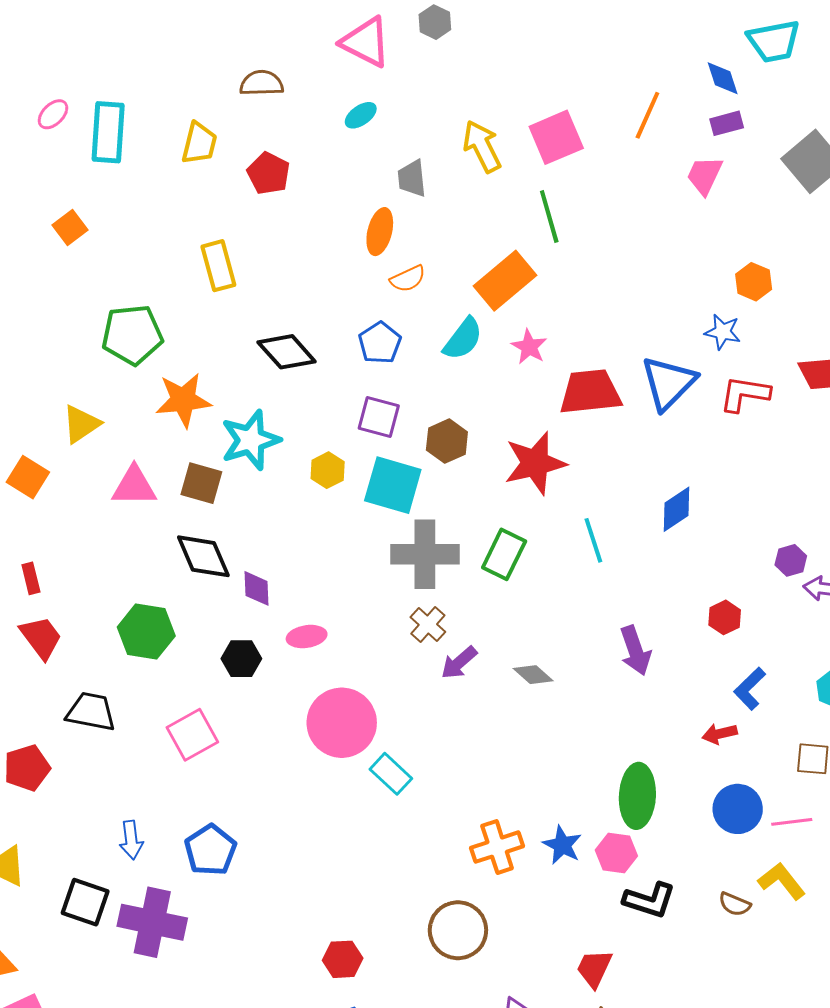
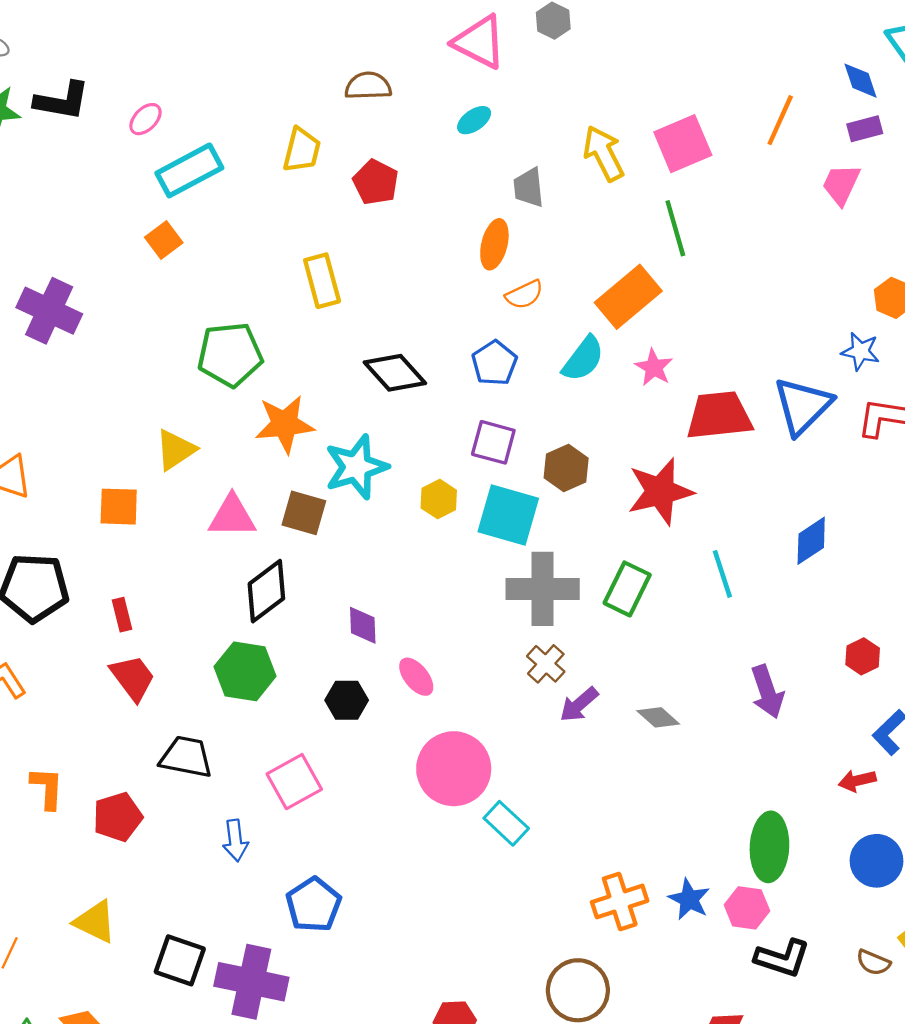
cyan rectangle: (108, 132) -> (189, 170), moved, turned 58
orange square: (28, 477) -> (119, 507), turned -30
black diamond: (203, 556) -> (266, 591), moved, turned 76
pink ellipse: (307, 637) -> (416, 677), turned 60
blue arrow: (131, 840) -> (235, 840), moved

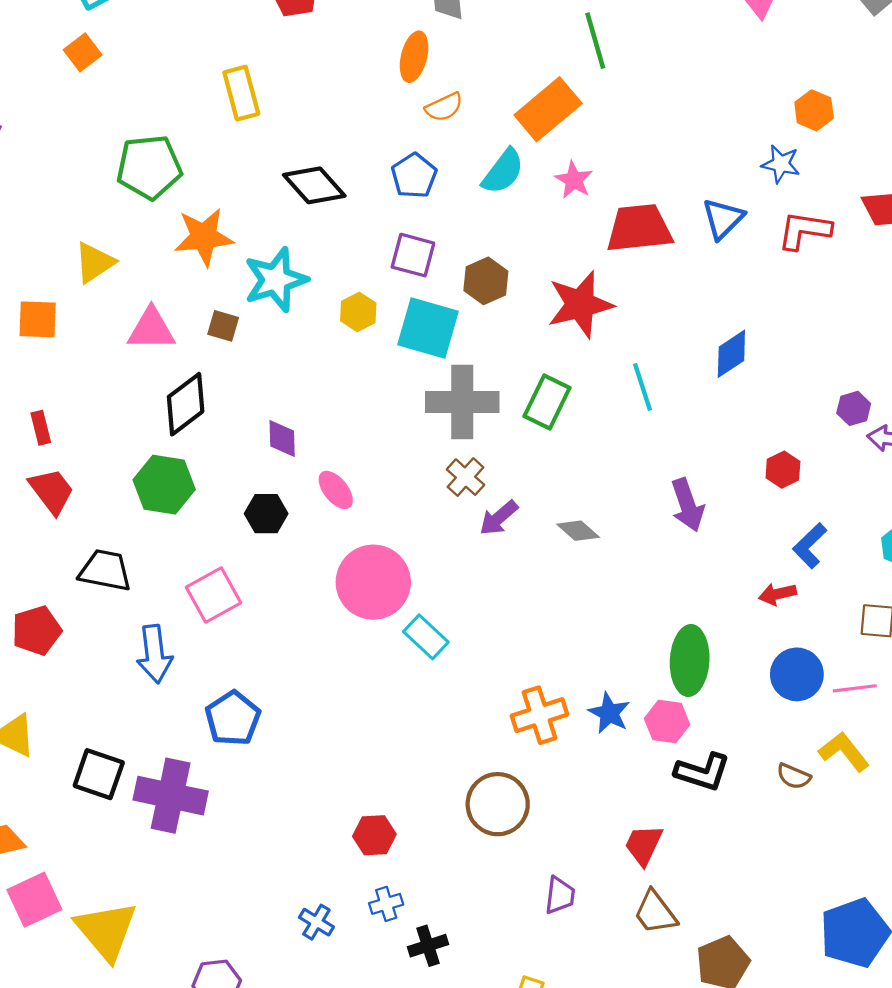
blue triangle: (803, 406) -> (723, 219), size x0.7
brown square: (304, 513) -> (223, 326), size x0.7
blue arrow: (235, 840) -> (155, 654), size x1.4

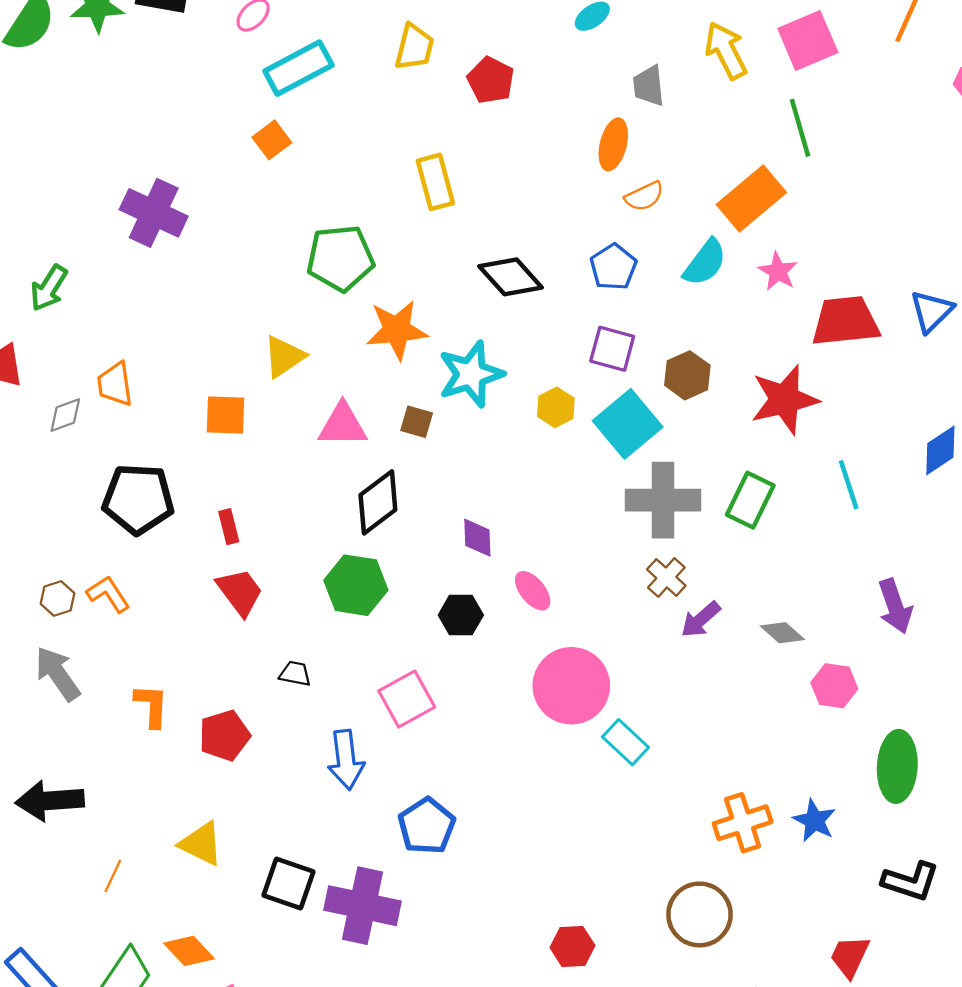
cyan square: (428, 328) -> (628, 424), turned 34
black trapezoid: (105, 570) -> (295, 674), size x0.6
pink hexagon: (667, 722) -> (834, 686), moved

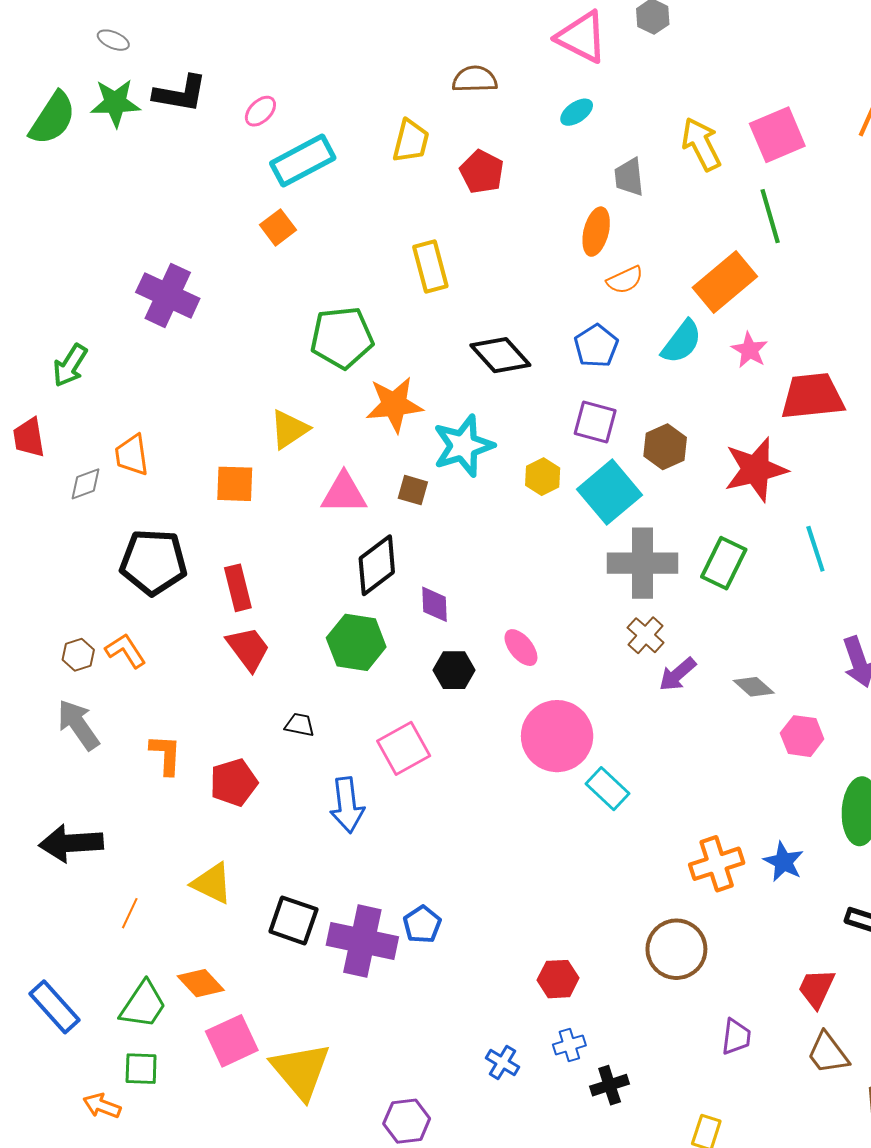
red rectangle: (229, 527) -> (238, 588), size x1.4
purple diamond: (477, 538) -> (434, 604), moved
blue pentagon: (427, 826) -> (422, 925), moved, size x0.7

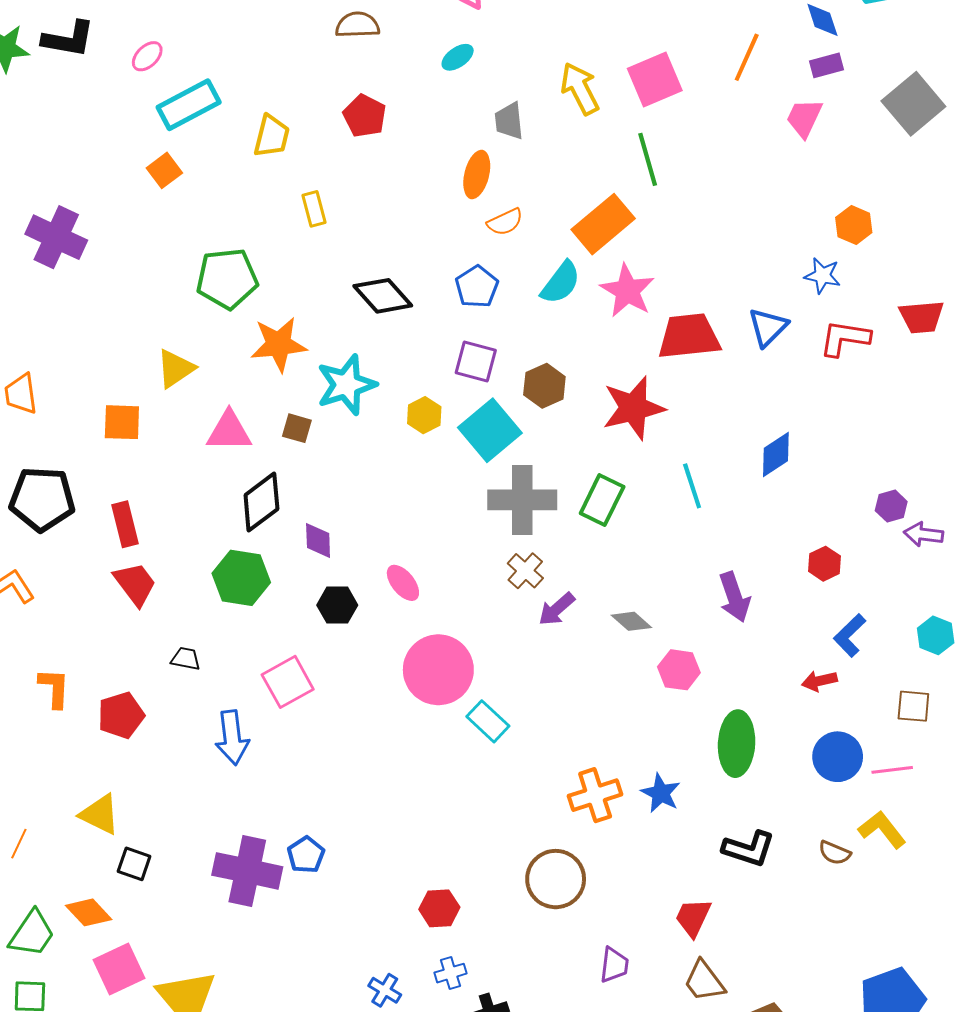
yellow trapezoid: (411, 141) -> (272, 136), moved
yellow rectangle: (430, 267) -> (314, 209), size x0.7
pink star: (750, 350) -> (627, 291), size x1.5
black square: (293, 920) -> (134, 864), moved, size x0.7

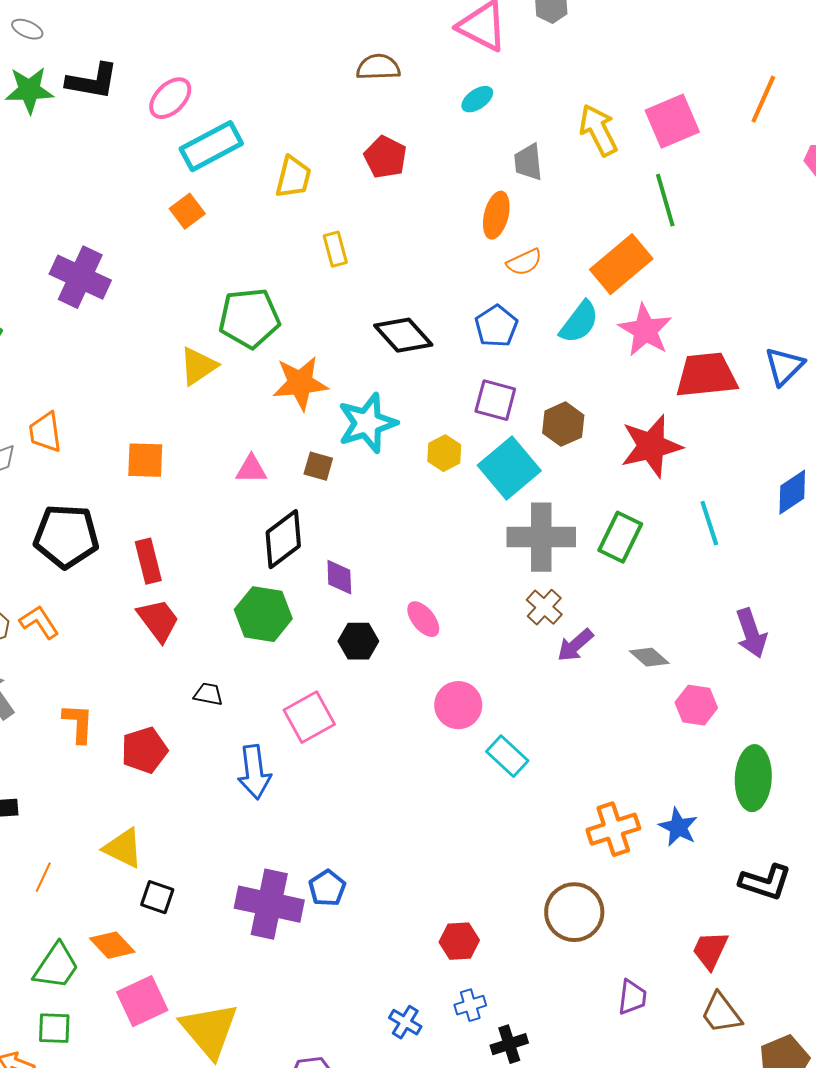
pink ellipse: (147, 56) -> (170, 98), size x1.4
yellow triangle: (176, 369) -> (198, 366), moved
pink triangle: (229, 431) -> (251, 469), size x0.7
pink circle: (438, 670) -> (458, 705), size x0.7

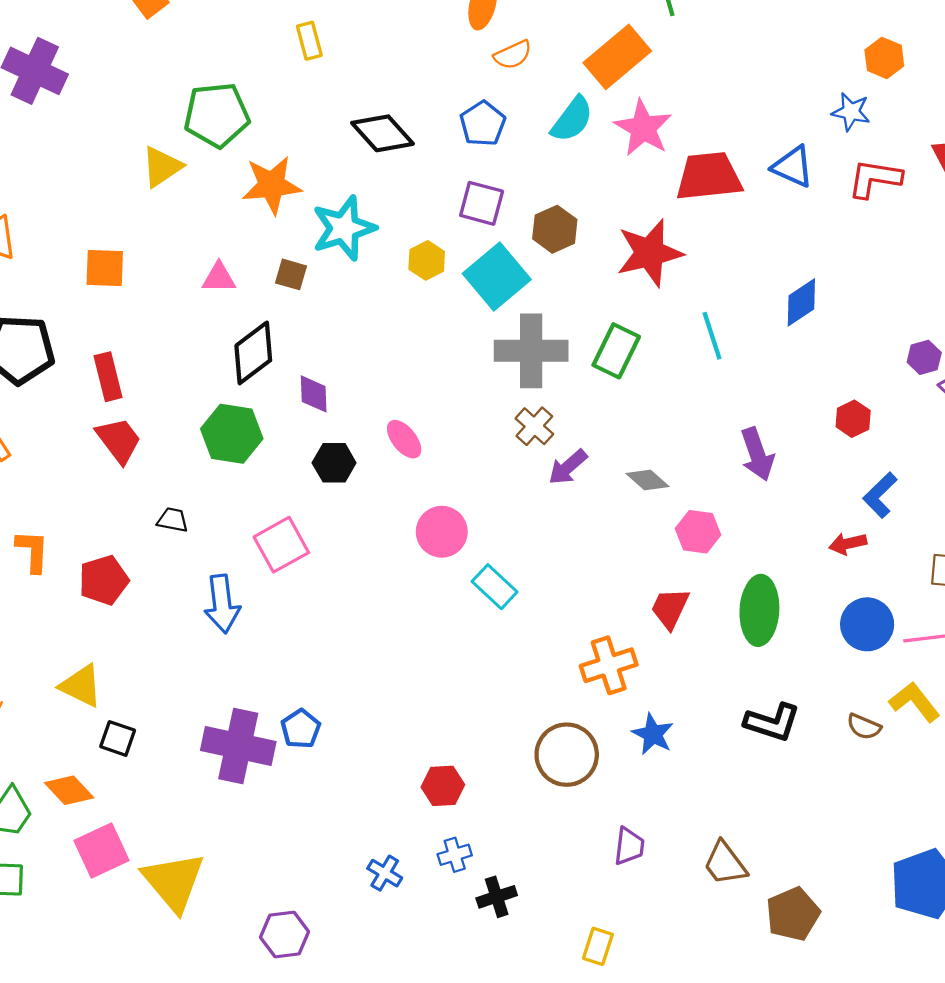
blue triangle: (784, 366) -> (793, 167), turned -51
blue star: (678, 827) -> (653, 734), moved
red trapezoid: (710, 950) -> (670, 608), moved

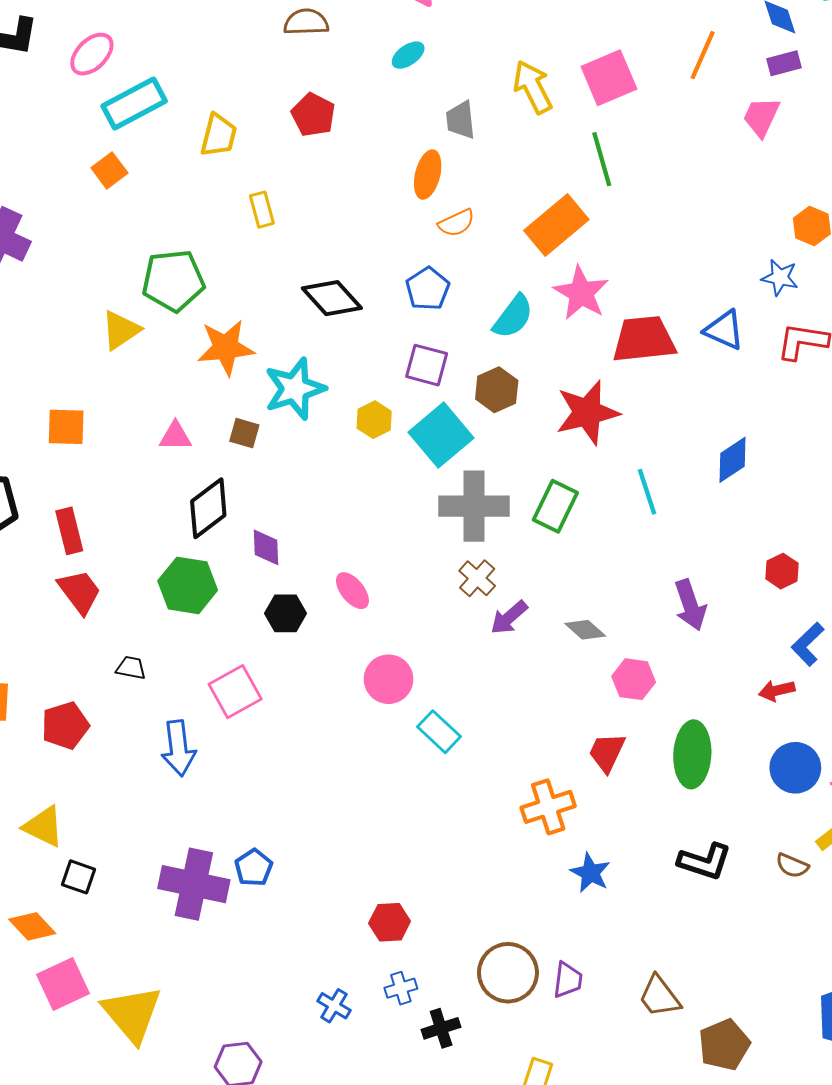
cyan semicircle: (572, 119) -> (513, 317), moved
brown circle: (567, 755) -> (508, 973), moved

